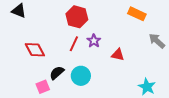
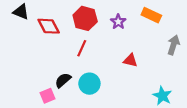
purple star: (94, 41) -> (118, 22), moved
gray arrow: (157, 41) -> (173, 45), turned 66
red diamond: (35, 50) -> (49, 26), moved

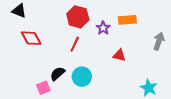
orange rectangle: (151, 15) -> (127, 20), moved, turned -30
purple star: (118, 22) -> (103, 28), moved
red diamond: (49, 26) -> (31, 38), moved

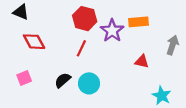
purple star: (103, 28) -> (112, 31), size x1.5
red triangle: (119, 55) -> (142, 61), moved
pink square: (43, 88) -> (24, 78), moved

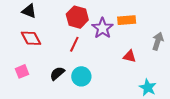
black triangle: (21, 12) -> (29, 11), moved

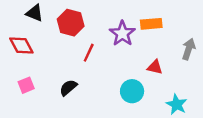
red hexagon: (77, 17) -> (71, 23), moved
red diamond: (31, 38) -> (21, 45), moved
cyan circle: (81, 76) -> (132, 91), moved

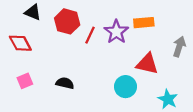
red line: (89, 53) -> (90, 35), moved
red triangle: (155, 67) -> (147, 64), size x1.5
black semicircle: (68, 88) -> (65, 83), turned 54

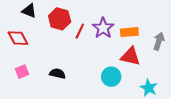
orange rectangle: (144, 23) -> (129, 32), moved

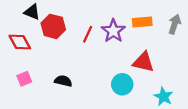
red hexagon: (60, 19) -> (53, 26), moved
orange rectangle: (129, 32) -> (142, 22), moved
gray arrow: (159, 41) -> (175, 24), moved

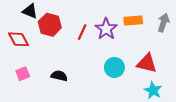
red triangle: (143, 62) -> (147, 63), moved
cyan circle: (122, 84) -> (114, 67), moved

